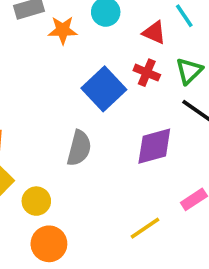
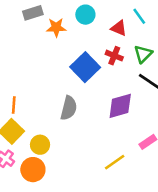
orange circle: (49, 244) -> (33, 170), moved

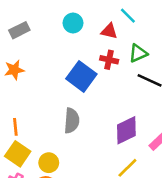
orange star: (56, 27) -> (14, 70), moved
green triangle: (143, 54) -> (138, 53), turned 30
purple diamond: (120, 106) -> (126, 130), moved

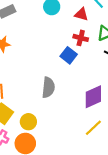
blue square: (81, 76) -> (69, 55), moved, size x0.7

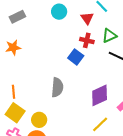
red triangle: (81, 14) -> (87, 18), turned 40

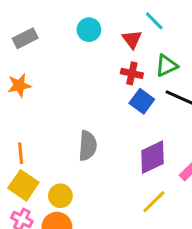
blue square: (76, 57) -> (142, 101), moved

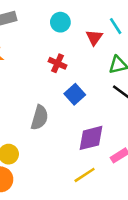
red cross: (132, 73) -> (58, 63), moved
blue square: (142, 101) -> (75, 94), moved

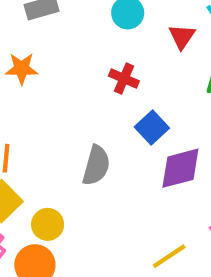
purple diamond: (91, 138) -> (180, 168), moved

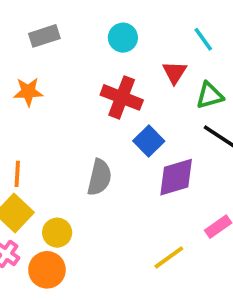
red triangle: (182, 37) -> (175, 72), moved
red cross: (124, 79) -> (122, 97), size x1.5

